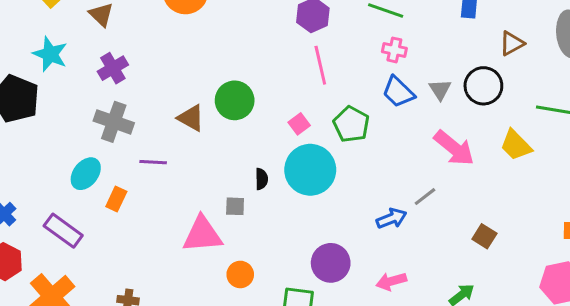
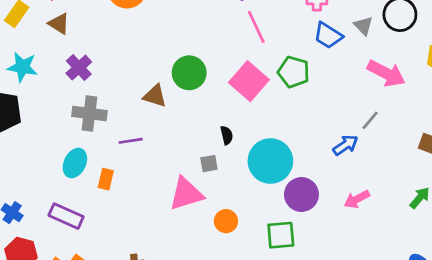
pink square: (299, 124) -> (249, 81), size x2.0
cyan circle: (310, 170) -> (270, 161), moved

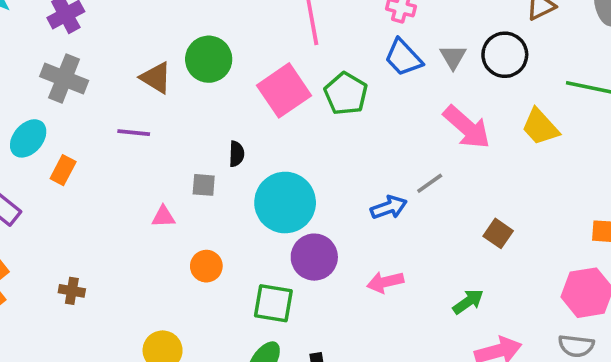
purple line: (131, 141) -> (134, 133), moved
pink triangle: (186, 194) -> (163, 217), size x0.5

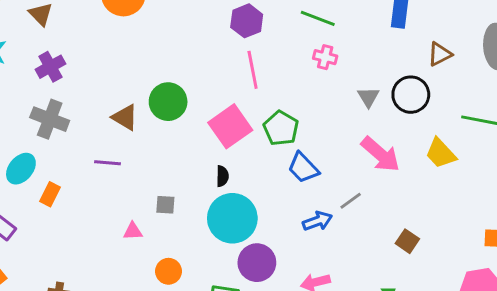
blue trapezoid: (403, 58) -> (303, 168), moved
black semicircle: (237, 154) -> (222, 176), moved

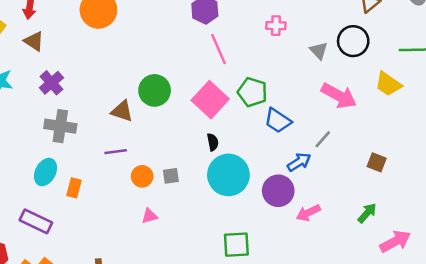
pink triangle: (133, 231) -> (150, 216), moved
purple circle: (257, 263) -> (278, 191), moved
orange circle: (168, 271) -> (142, 176), moved

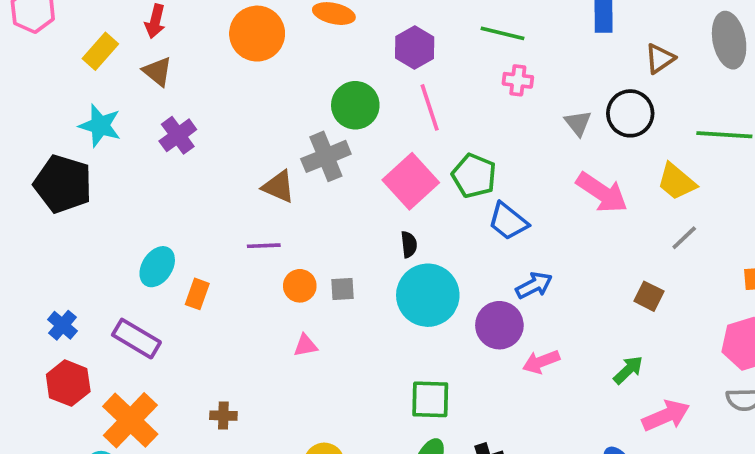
green circle: (155, 90) -> (355, 105), moved
gray cross: (60, 126) -> (326, 156), moved, turned -36
gray line: (323, 139) -> (684, 238), moved

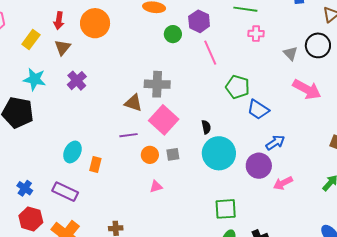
orange circle: (257, 34) -> (95, 23), moved
brown triangle: (157, 71) -> (63, 47), turned 36
green circle: (355, 105) -> (173, 34), moved, size x0.7
gray cross: (326, 156) -> (157, 84), turned 30
pink square: (411, 181) -> (164, 120), moved

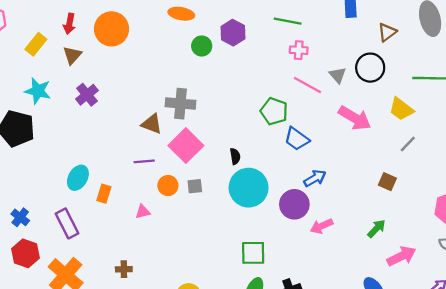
pink line: (210, 53) -> (307, 85), moved, turned -40
pink triangle: (156, 187) -> (143, 212), moved
purple rectangle: (65, 192) -> (67, 223), turned 35

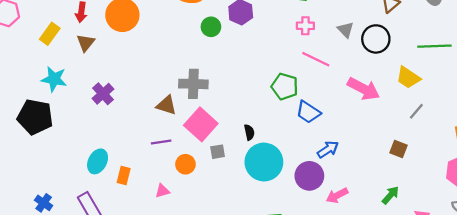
gray triangle: (338, 75) -> (346, 30), moved
purple cross: (87, 95) -> (103, 94), moved
gray square: (195, 186) -> (218, 152), moved

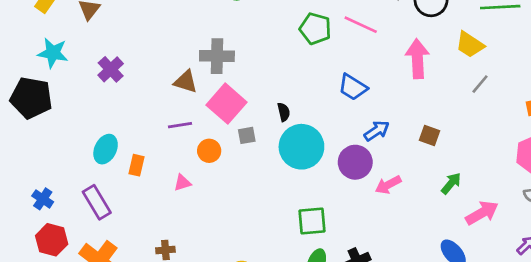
green pentagon: (285, 86) -> (315, 29), moved
pink arrow: (363, 89) -> (417, 59), turned -120
brown square: (399, 149) -> (429, 136), moved

